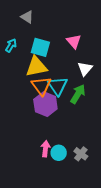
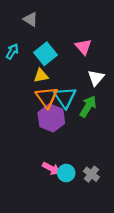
cyan square: (40, 47) -> (46, 54), turned 36
yellow triangle: (36, 67) -> (41, 76), size x0.6
pink arrow: (45, 149) -> (51, 168), turned 112

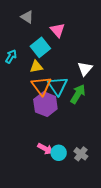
pink triangle: (83, 47) -> (58, 30), moved
cyan arrow: (12, 51) -> (11, 56), moved

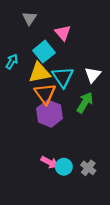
gray triangle: (27, 17) -> (30, 18), turned 32
yellow triangle: (36, 67) -> (40, 73), size x1.5
cyan triangle: (58, 86) -> (63, 77), moved

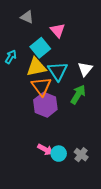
gray triangle: (30, 18) -> (27, 17), turned -40

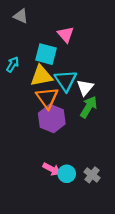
gray triangle: (27, 17) -> (21, 16), moved
cyan square: (40, 48) -> (46, 54), turned -36
white triangle: (85, 69) -> (85, 87), moved

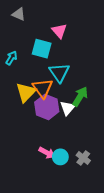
yellow triangle: (41, 76) -> (26, 92), moved, turned -35
white triangle: (85, 87) -> (68, 108), moved

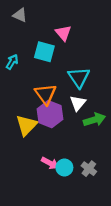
cyan triangle: (59, 73) -> (79, 77), moved
yellow triangle: (26, 92) -> (27, 125), moved
green arrow: (80, 96) -> (94, 120), moved, turned 42
white triangle: (68, 108) -> (78, 103), moved

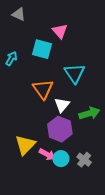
white triangle: (78, 103) -> (62, 105), moved
purple hexagon: (50, 114) -> (60, 129), moved
yellow triangle: (27, 125) -> (25, 145), moved

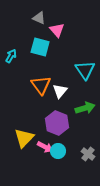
gray triangle: (19, 14) -> (39, 18), moved
cyan triangle: (75, 73) -> (85, 70), moved
white triangle: (62, 105) -> (60, 91), moved
gray cross: (84, 160) -> (88, 154), moved

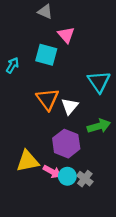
gray triangle: (39, 18) -> (45, 12), moved
yellow triangle: (24, 138) -> (28, 161), turned 35
gray cross: (88, 154) -> (85, 179), moved

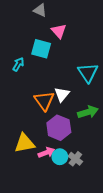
cyan arrow: (12, 65) -> (18, 64), moved
orange triangle: (47, 99) -> (44, 101), moved
pink arrow: (52, 172) -> (46, 153), turned -49

